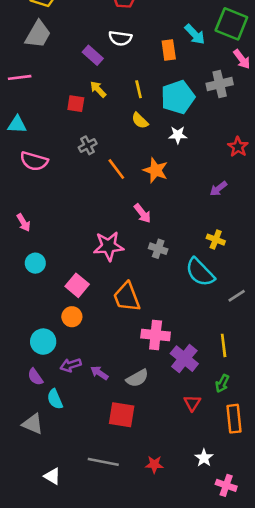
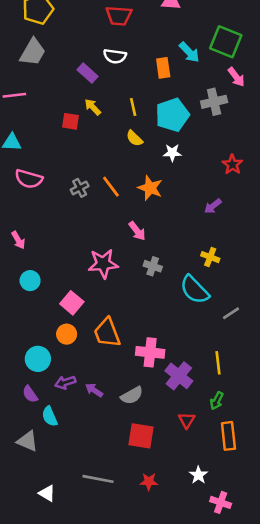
gray cross: (88, 145) -> (80, 188), moved
orange trapezoid: (127, 297) -> (107, 333), moved
red square: (122, 415) -> (141, 436), moved

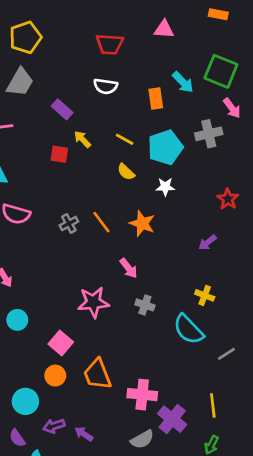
purple rectangle: (87, 73) -> (62, 109), moved
yellow line: (133, 107) -> (125, 139), turned -48
gray semicircle: (132, 395) -> (142, 439), moved

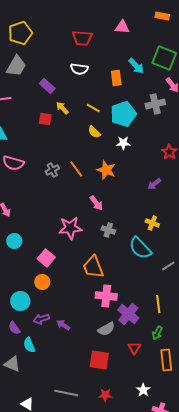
orange trapezoid: (97, 374) -> (93, 267), moved

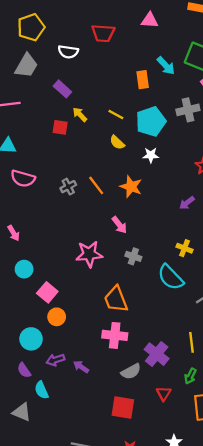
white semicircle: (79, 69) -> (68, 52), moved
pink square: (46, 258) -> (47, 292), moved
pink cross: (106, 296) -> (115, 335), moved

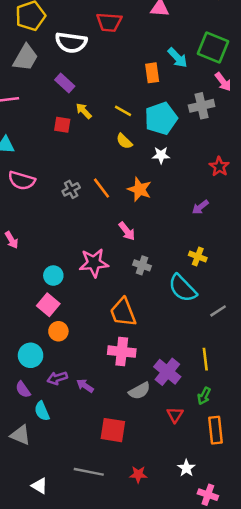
white semicircle: (68, 52) -> (71, 42), size x1.4
cyan circle: (24, 269) -> (53, 276), moved
red square: (123, 407) -> (113, 430), moved

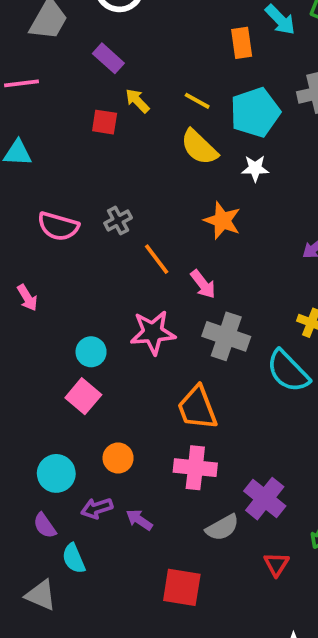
yellow semicircle: (124, 141) -> (199, 147), size x1.5
pink semicircle: (22, 181) -> (58, 226), moved
orange line: (101, 188) -> (157, 259), moved
gray cross: (142, 265) -> (226, 336), size x1.6
orange circle: (58, 331) -> (118, 458), moved

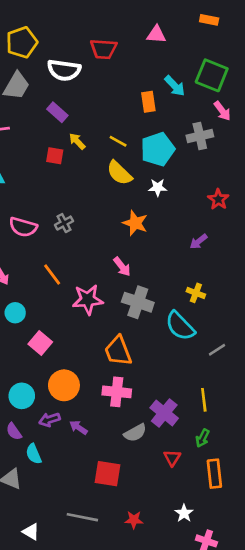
orange line: (157, 259) -> (52, 274), moved
cyan circle: (91, 352) -> (15, 313), moved
orange circle: (118, 458) -> (64, 385), size x1.5

